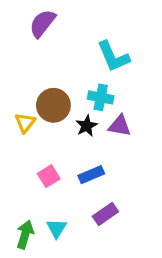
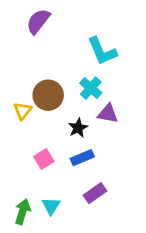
cyan cross: (101, 97) -> (91, 88), turned 30
black star: (87, 126) -> (78, 128), moved

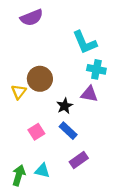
purple semicircle: (38, 21) -> (32, 18), turned -150
cyan cross: (91, 88) -> (96, 69), moved, turned -30
blue rectangle: (82, 158) -> (68, 131), turned 66
cyan triangle: (51, 206) -> (42, 171), turned -49

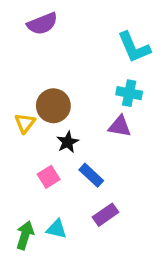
cyan L-shape: (85, 42) -> (134, 47), moved
black star: (65, 106) -> (68, 142), moved

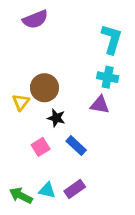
cyan L-shape: (134, 47) -> (112, 39), turned -140
black star: (68, 142) -> (56, 118), turned -30
purple rectangle: (105, 215) -> (75, 189), moved
green arrow: (25, 235) -> (21, 196), turned -80

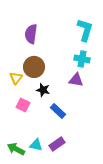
purple semicircle: (35, 19) -> (31, 34), moved, turned 120
pink square: (41, 147) -> (23, 105), moved, turned -32

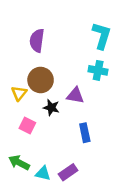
purple triangle: (76, 80) -> (75, 96), moved
blue rectangle: (58, 111) -> (85, 133), moved, turned 35
green arrow: (16, 149) -> (19, 163), moved

